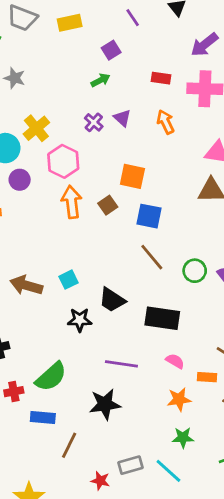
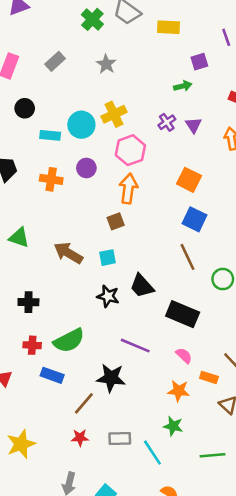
purple circle: (20, 180) -> (86, 168), moved
brown square: (108, 205) -> (116, 221), moved
brown line: (69, 445) -> (84, 403), moved
red star: (100, 481) -> (80, 438), moved, turned -30

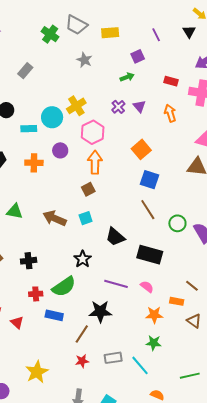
gray star: (106, 64) -> (84, 60), moved
orange square: (189, 180) -> (141, 149), turned 30
black star: (108, 296) -> (83, 259), moved, turned 30
pink semicircle: (184, 356) -> (147, 287), moved
green line: (213, 455) -> (190, 376), moved

